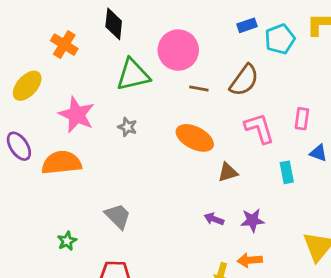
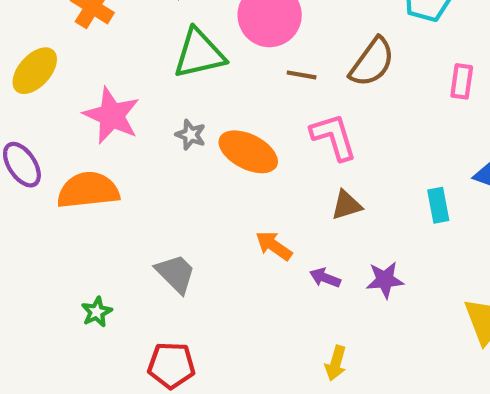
pink rectangle: (302, 119) -> (462, 81), moved
pink L-shape: (259, 128) -> (334, 137), moved
orange ellipse: (195, 138) -> (248, 152), moved
orange arrow: (250, 260) -> (274, 246), moved, turned 40

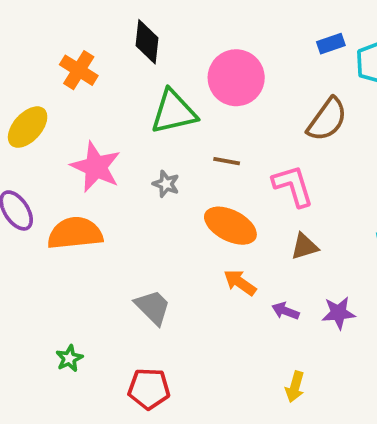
brown line: (302, 75) -> (227, 161), moved
orange ellipse: (248, 152) -> (230, 226), moved
green star: (97, 312) -> (69, 358), moved

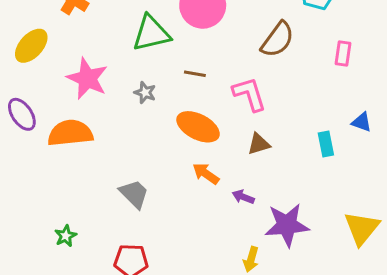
purple star: (339, 313) -> (287, 225), moved, size x1.6

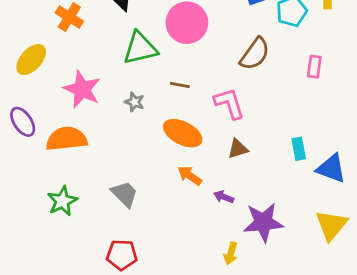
blue triangle: (362, 122) -> (331, 169), moved, size x1.6
green star: (66, 236) -> (62, 201), moved, size x1.5

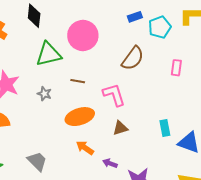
orange ellipse: (183, 133) -> (80, 117), turned -44

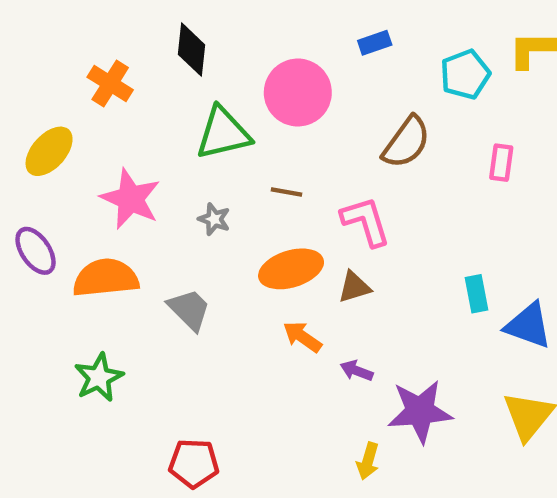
blue rectangle: (135, 17) -> (375, 43), moved
brown triangle: (120, 128) -> (354, 287), moved
gray trapezoid: (37, 161) -> (189, 310), moved

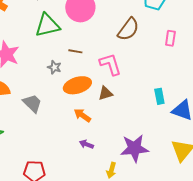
gray star: (214, 219) -> (54, 67), moved
purple arrow: (357, 371) -> (86, 144), moved

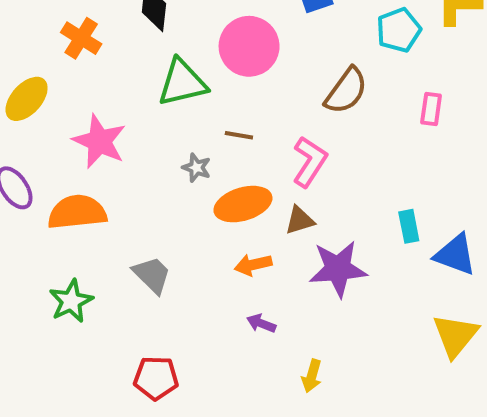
pink L-shape: (110, 64) -> (310, 162), turned 50
gray trapezoid: (32, 103) -> (152, 275), moved
orange arrow: (82, 115) -> (253, 265), turned -48
purple star: (134, 148) -> (338, 269), moved

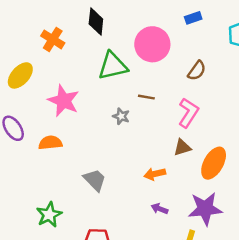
brown semicircle: (346, 91) -> (197, 71), moved, size x0.7
orange ellipse: (243, 204) -> (214, 163), moved, turned -44
orange semicircle: (77, 212) -> (50, 143), size x0.7
purple star: (338, 269) -> (205, 209), moved
green star: (71, 301) -> (49, 215), moved

